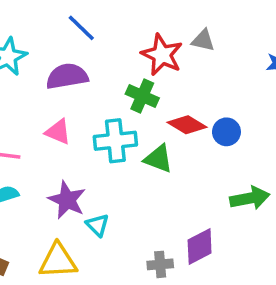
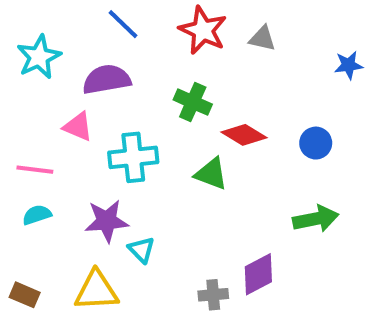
red star: (162, 55) -> (203, 30), moved
pink triangle: (58, 132) -> (78, 127), moved
blue circle: (226, 132) -> (316, 143), moved
cyan cross: (115, 141) -> (133, 157), moved
purple star: (67, 200) -> (107, 221), turned -30

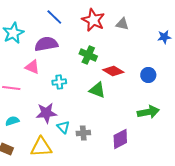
cyan cross: (133, 157) -> (59, 82), size x0.6
cyan semicircle: (37, 215) -> (12, 121), moved
gray cross: (213, 295) -> (83, 133), moved

